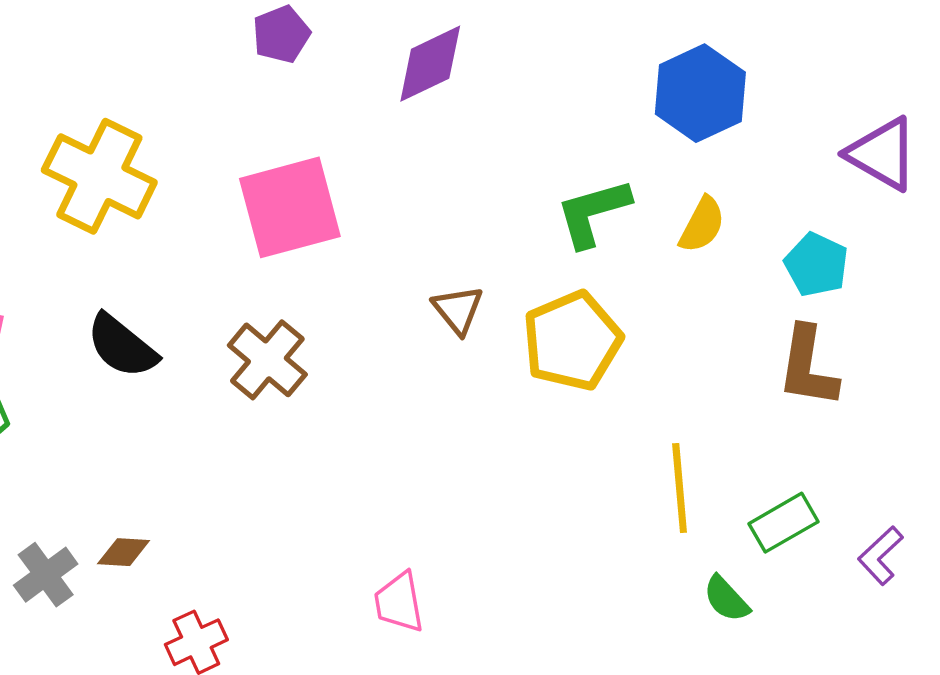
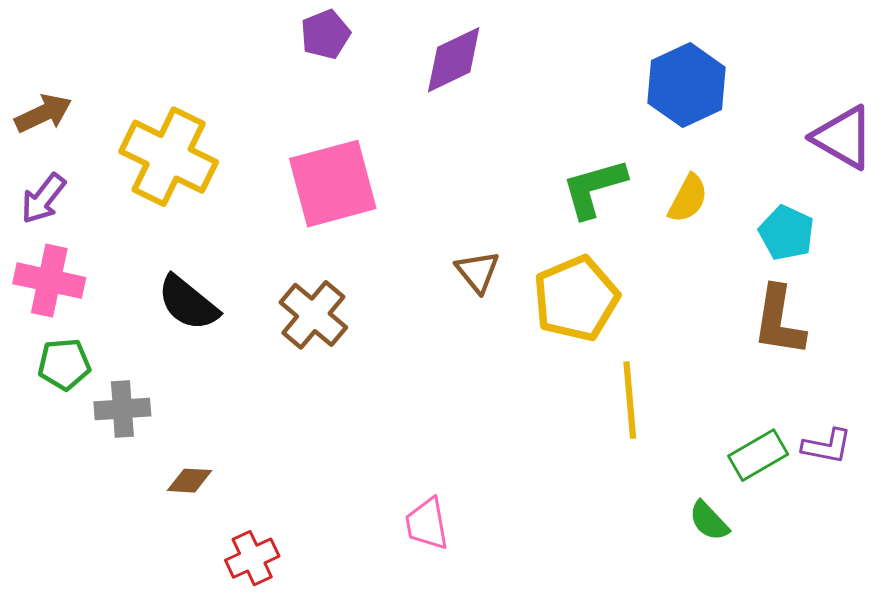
yellow line: (680, 488) -> (630, 400), moved
purple L-shape: (880, 556) -> (827, 446), moved, turned -126
gray cross: (46, 575) -> (122, 409), moved, turned 32

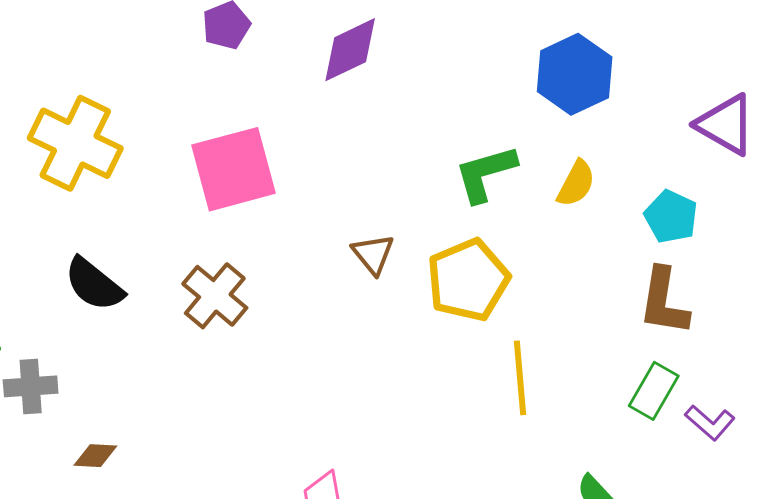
purple L-shape: (827, 446) -> (710, 422), turned 30
green rectangle: (758, 455) -> (654, 391), moved, turned -30

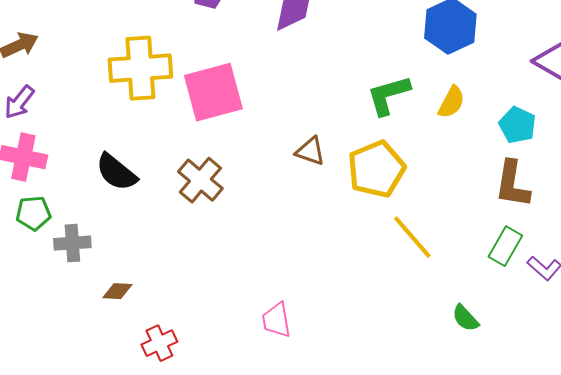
yellow cross: (75, 143) -> (140, 68), moved, turned -30
brown triangle: (373, 254) -> (310, 151), turned -32
yellow line: (520, 378) -> (412, 237), turned -36

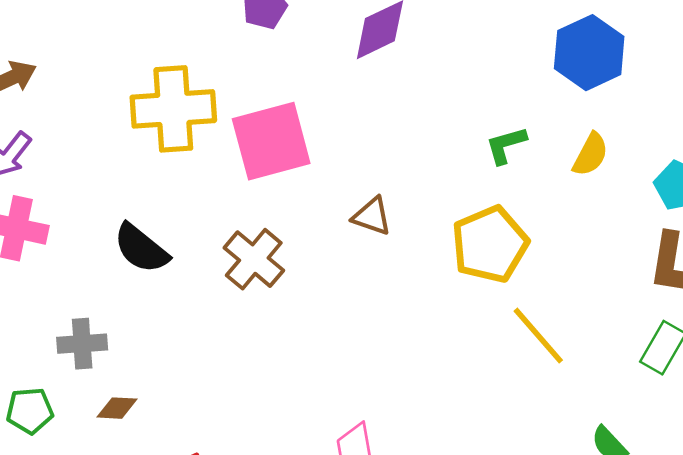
green L-shape: (388, 95) -> (506, 145), size x0.7
brown triangle: (310, 151) -> (372, 216), moved
green pentagon: (33, 213) -> (30, 411), moved
brown diamond: (117, 291) -> (117, 408), moved

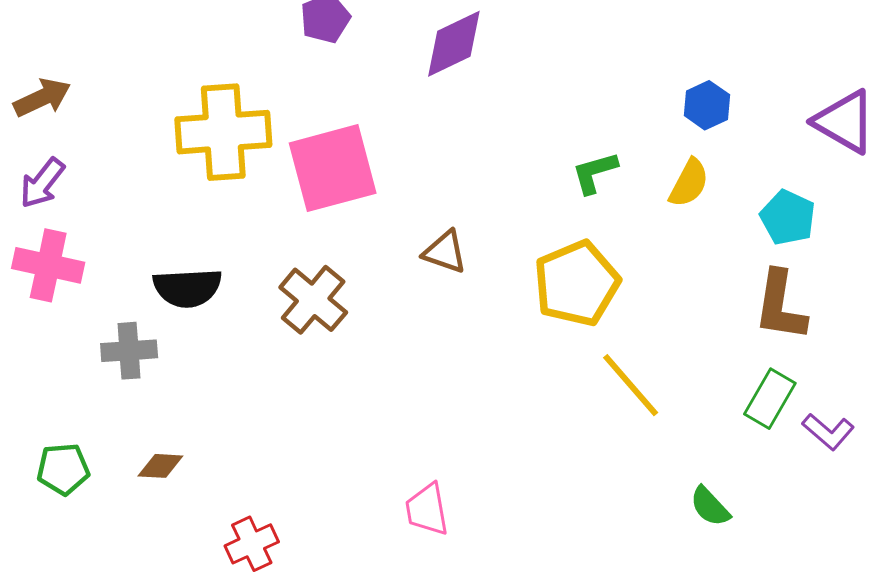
blue hexagon: (589, 53) -> (707, 105), moved, size x0.6
black semicircle: (141, 248) -> (187, 288), turned -42
gray cross: (82, 344) -> (129, 351), moved

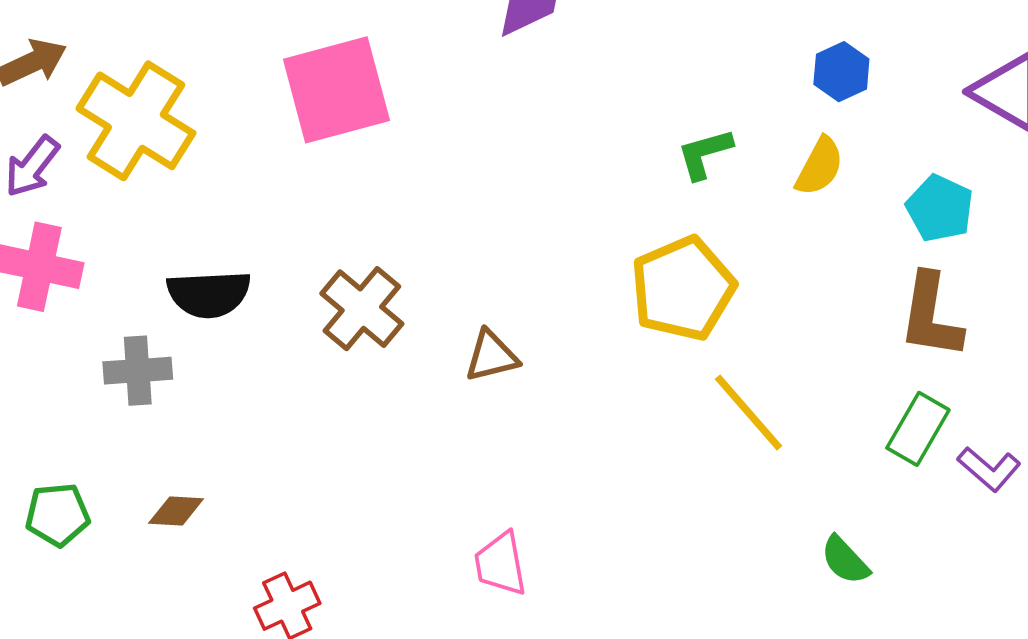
yellow cross: (223, 132) -> (136, 121), moved, turned 36
pink square: (333, 168) -> (336, 90), moved
brown triangle: (445, 252) -> (491, 356), moved, turned -33

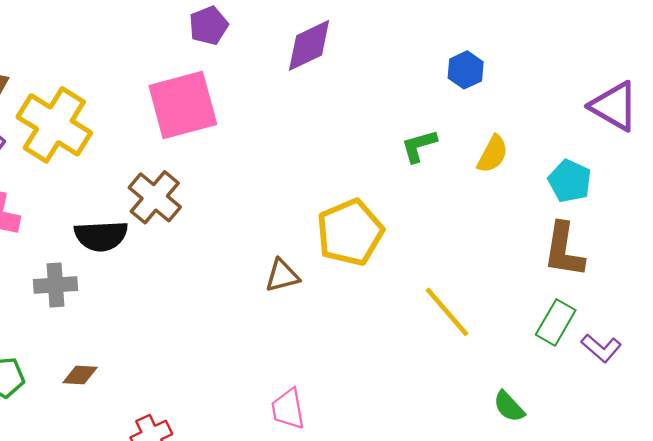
blue hexagon: (841, 72) -> (466, 70), moved
yellow pentagon: (683, 289) -> (350, 232), moved
brown cross: (362, 309) -> (155, 197), moved

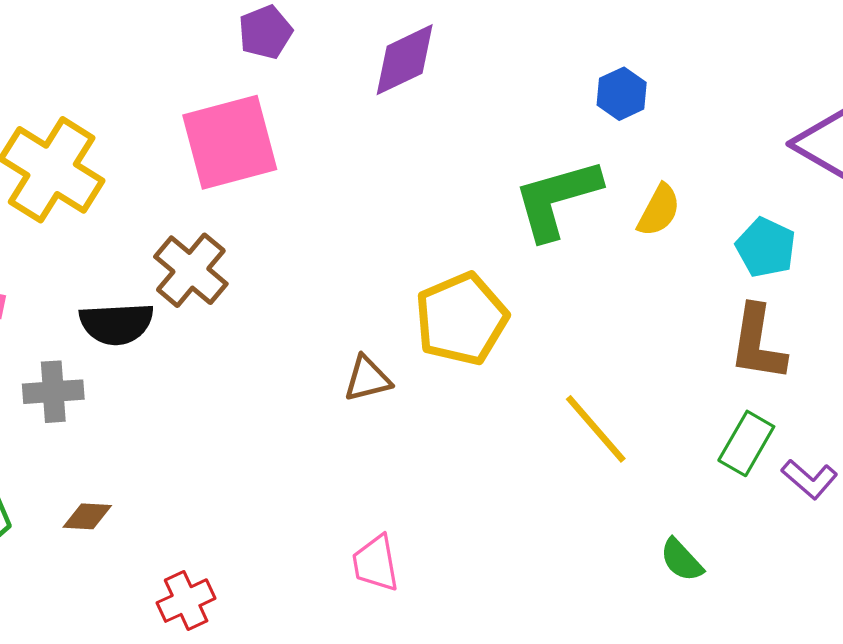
green L-shape: (419, 146) -> (557, 199), size x1.8

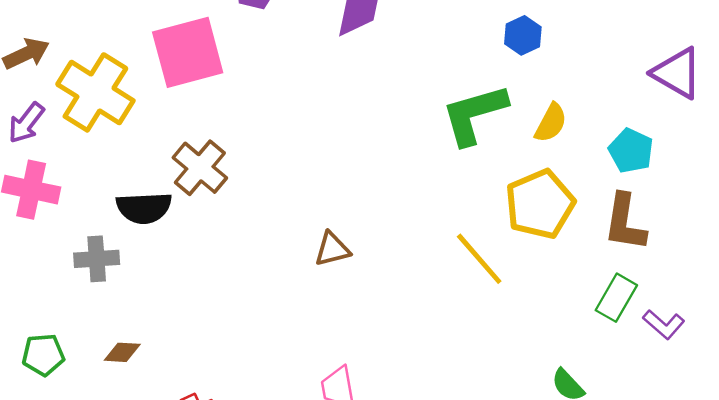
pink square: (230, 142) -> (188, 52), moved
yellow pentagon: (461, 319) -> (540, 204), moved
yellow line: (596, 429) -> (479, 259), moved

